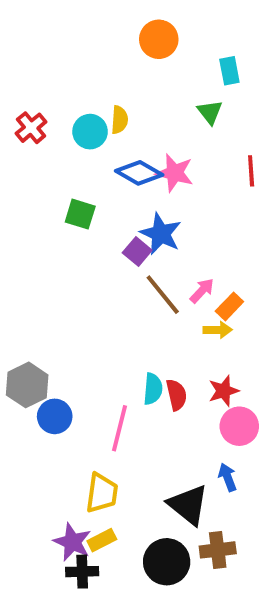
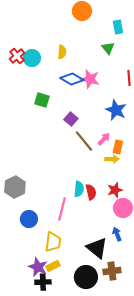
cyan circle: (90, 132) -> (32, 58), moved
blue star: (161, 234) -> (116, 110), moved
orange rectangle: (229, 306) -> (118, 147), turned -32
blue circle: (55, 416) -> (29, 219), moved

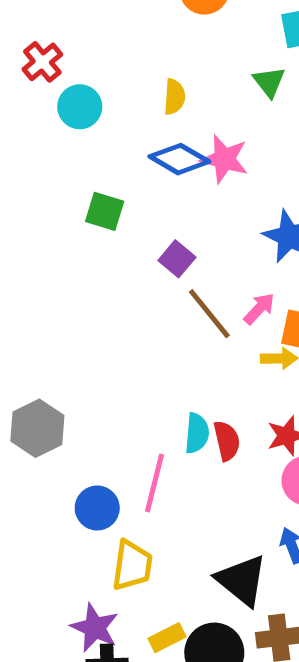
yellow semicircle: (62, 52) -> (174, 97), moved
red cross: (17, 56) -> (42, 62), moved
blue circle: (29, 219) -> (97, 508), moved
yellow rectangle: (53, 266) -> (167, 638), moved

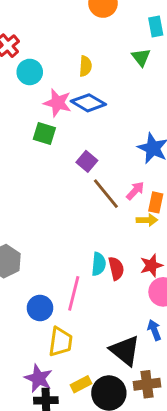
pink star: (224, 159) -> (58, 103), moved

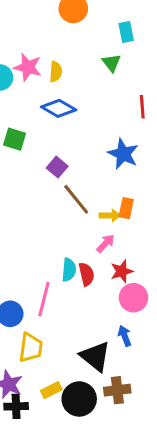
pink star: (58, 103) -> (28, 67), moved
pink arrow: (135, 191) -> (106, 243), moved
yellow arrow: (147, 220) -> (110, 215), moved

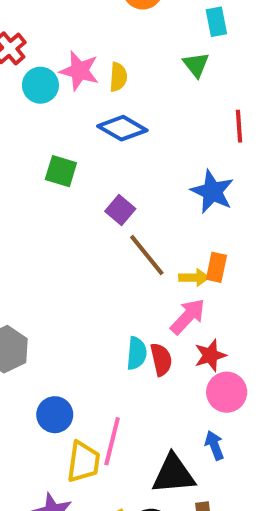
pink arrow: (106, 243) -> (188, 316), size x1.4
pink line: (44, 299) -> (112, 441), moved
black triangle: (95, 356) -> (173, 474), turned -44

